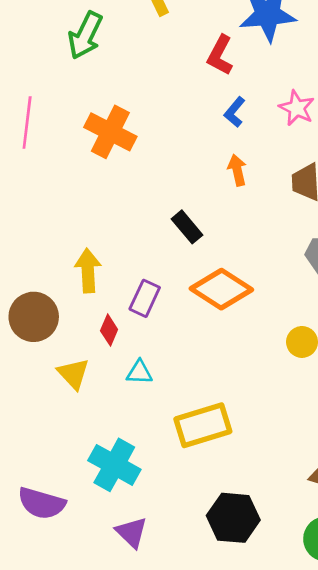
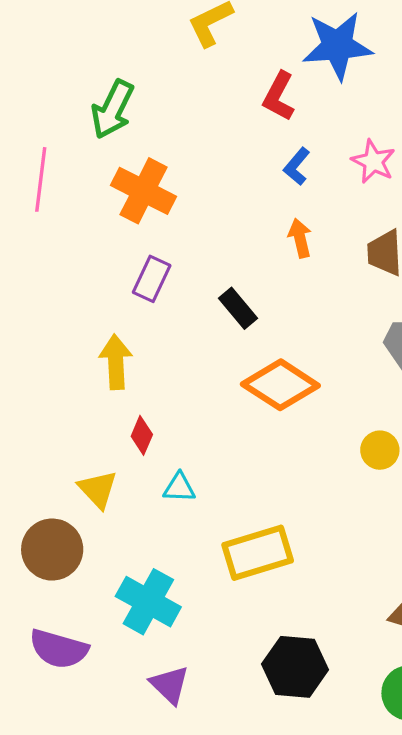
green arrow: (85, 35) -> (112, 109), moved
purple rectangle: (145, 298) -> (152, 279), moved
brown circle: (34, 317) -> (52, 550), moved

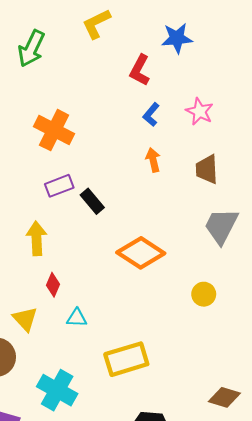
blue star: (337, 46) -> (177, 38), size x0.7
green arrow: (112, 109) -> (31, 49), moved
purple rectangle: (152, 279) -> (59, 186), turned 44
black rectangle: (238, 308) -> (92, 201), moved

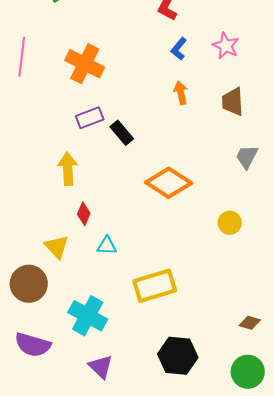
gray trapezoid: (221, 226) -> (247, 157), size x0.7
brown diamond: (224, 397) -> (250, 323), size x0.7

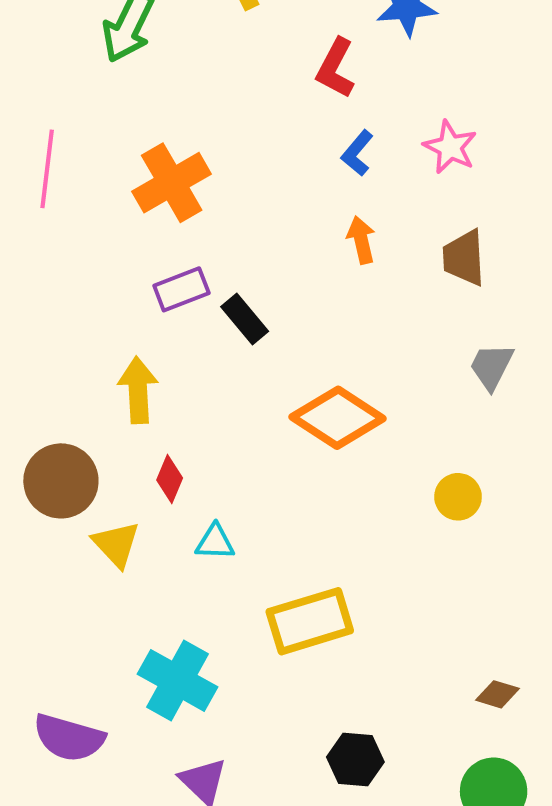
orange cross: (85, 64) -> (172, 183), turned 33
brown circle: (29, 284) -> (61, 481), moved
black hexagon: (178, 356) -> (355, 760), size x0.7

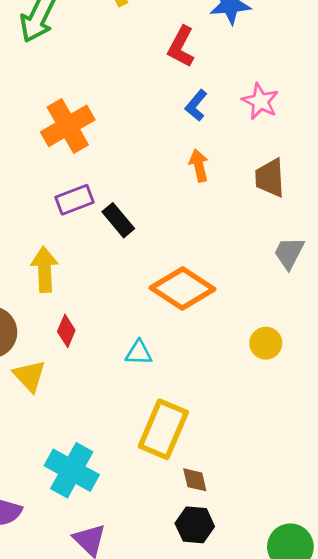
cyan triangle: (215, 542) -> (139, 353), moved
yellow rectangle: (310, 621) -> (163, 429), turned -50
brown diamond: (498, 694) -> (195, 480), moved, turned 60

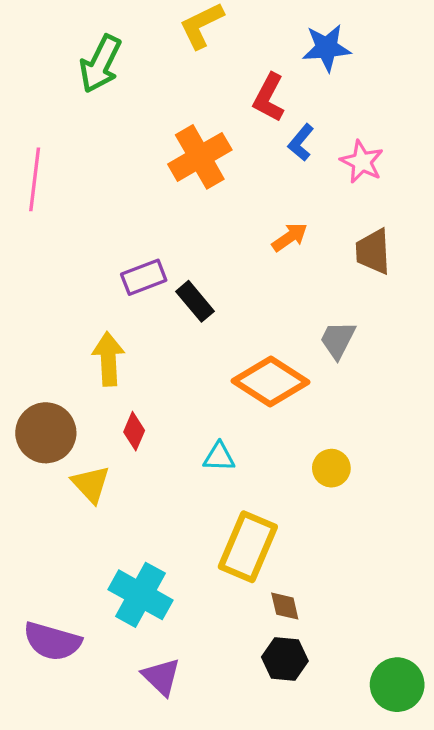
blue L-shape: (196, 105) -> (301, 142), moved
orange cross: (68, 126) -> (200, 157), moved
orange arrow: (199, 166) -> (290, 237), turned 68
gray trapezoid: (289, 253) -> (338, 340), moved
yellow circle: (266, 343) -> (331, 468), moved

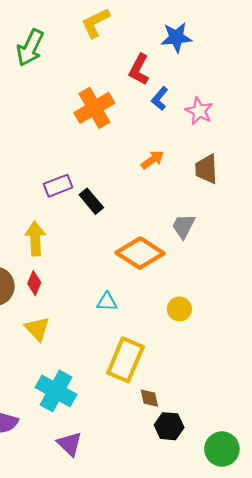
red diamond: (134, 431) -> (34, 283), moved
yellow triangle: (91, 484) -> (37, 329), moved
black hexagon: (285, 659) -> (169, 426), moved

